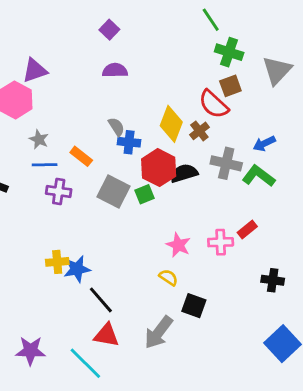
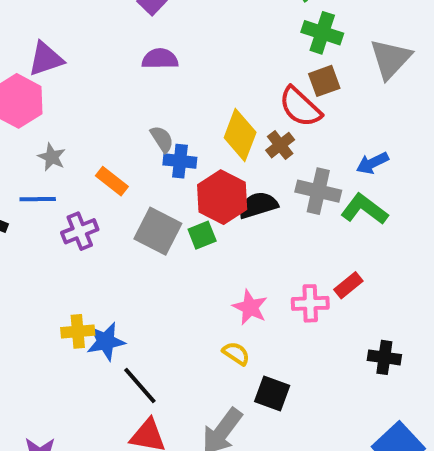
blue line: (45, 165) -> (38, 199), moved
purple cross: (59, 192) -> (80, 231), turned -30

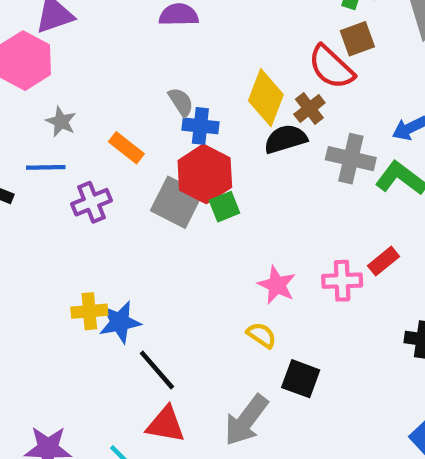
red hexagon: (222, 197) -> (205, 174), moved
black semicircle: (258, 205) -> (285, 139), moved

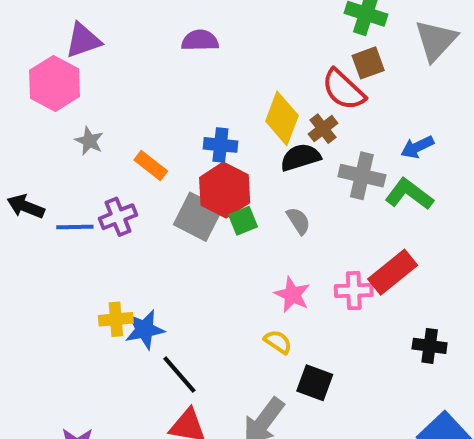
gray semicircle: (181, 102) -> (298, 221), moved
blue line: (46, 167) -> (75, 227), moved
red rectangle: (384, 261) -> (393, 272), size x1.6

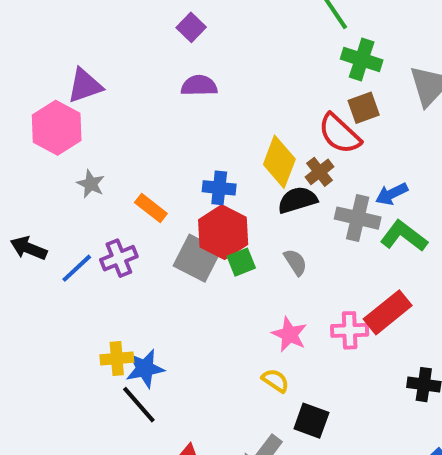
blue arrow: (417, 147) -> (392, 194), moved
blue line: (75, 227) -> (77, 268), turned -42
black line: (179, 375) -> (139, 405), moved

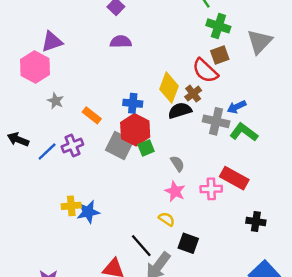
gray semicircle: (295, 262) -> (177, 164), moved
red rectangle: (388, 312) -> (234, 178), turned 68
black line: (139, 405) -> (141, 246), moved

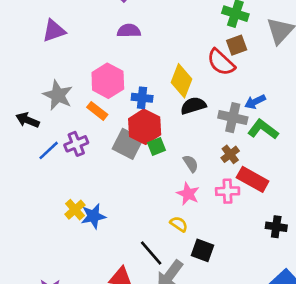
pink hexagon: (35, 67) -> (108, 81), moved
brown cross: (193, 94) -> (230, 154), moved
gray star: (56, 101) -> (58, 95), size x1.6
black arrow: (18, 139) -> (28, 120), moved
yellow cross: (71, 206) -> (75, 210), turned -36

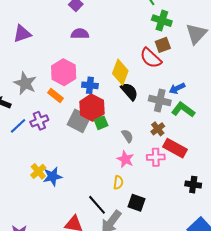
black semicircle: (193, 106) -> (129, 91), turned 66
yellow semicircle: (179, 224) -> (118, 183), turned 64

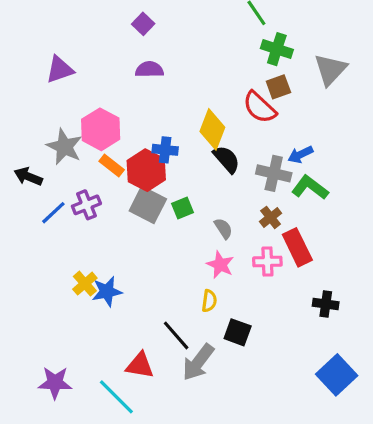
pink hexagon: (64, 72) -> (101, 129), moved
red hexagon: (92, 108) -> (146, 170), moved
red rectangle: (175, 148) -> (297, 247), turned 35

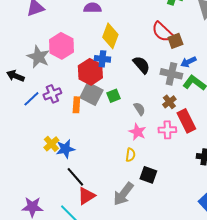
brown square: (278, 87) -> (175, 41), moved
yellow diamond: (212, 129) -> (110, 36), moved
orange rectangle: (112, 166) -> (76, 105), moved, turned 56
black line: (176, 335) -> (75, 177), moved
red triangle: (140, 365) -> (86, 196), turned -42

